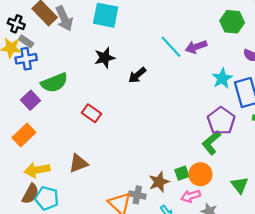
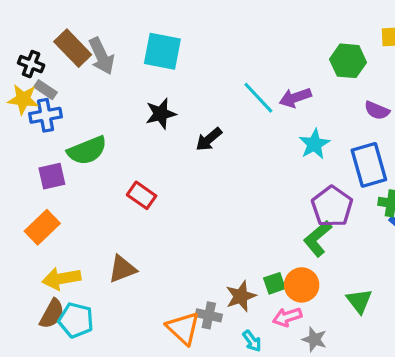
cyan star: (222, 78) -> (314, 144), moved
purple square: (30, 100) -> (52, 176), turned 30

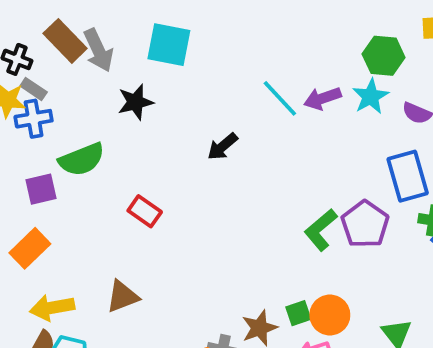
black star: (161, 114) -> (135, 102), moved
cyan star: (314, 144) -> (371, 96), moved
green L-shape: (318, 239) -> (321, 230), moved

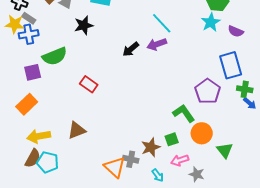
purple arrow: (322, 98) -> (157, 44), moved
green L-shape: (321, 230) -> (184, 113), moved, turned 95
orange circle: (330, 315) -> (202, 133), moved

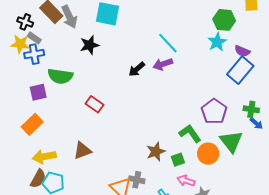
green semicircle: (55, 56) -> (60, 76), turned 30
blue rectangle: (231, 65) -> (240, 70), moved, turned 56
brown star: (151, 147) -> (156, 152), moved
green triangle: (225, 150) -> (231, 142), moved, size x1.4
pink arrow: (180, 160) -> (186, 181), turned 36

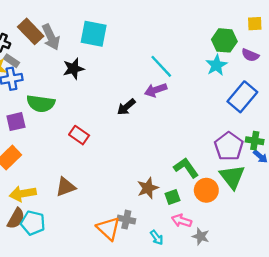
purple semicircle: (242, 51) -> (250, 55), moved
black arrow: (137, 69) -> (126, 107), moved
purple pentagon: (214, 111) -> (229, 146), moved

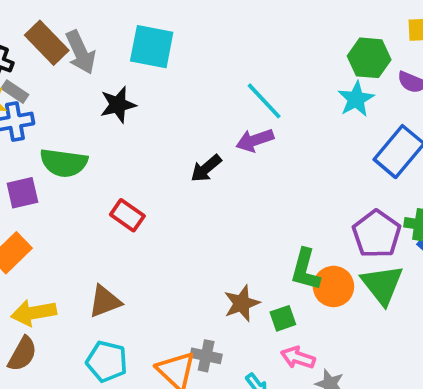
green L-shape: (186, 168) -> (305, 270), turned -130
orange circle: (206, 190) -> (333, 286), moved
cyan pentagon: (33, 223) -> (107, 361), moved

